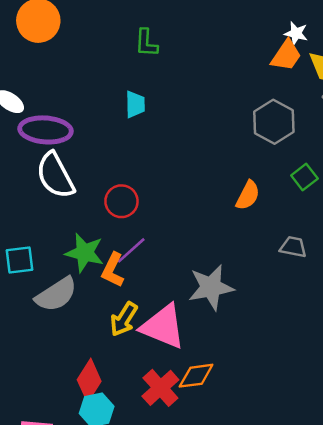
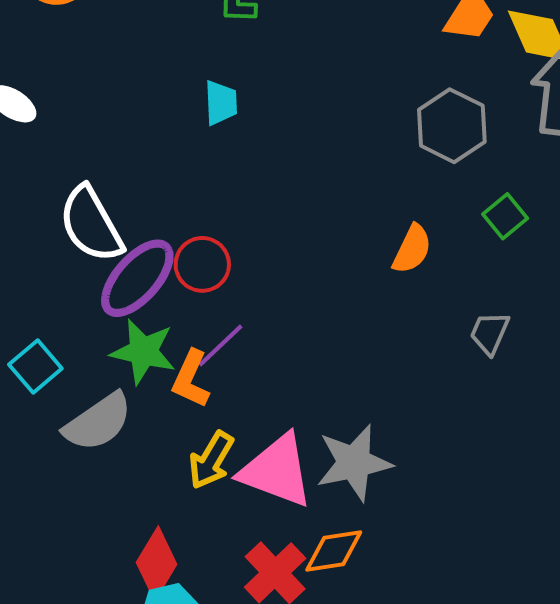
purple ellipse: (45, 130) -> (137, 278), moved, turned -51
gray trapezoid: (293, 247) -> (490, 333), turned -76
cyan square: (19, 260) -> (35, 366), turned -32
gray star: (211, 287) -> (354, 463), moved

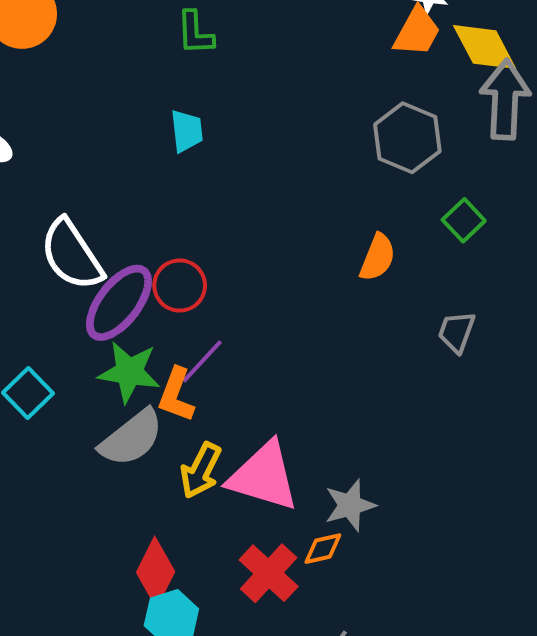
gray semicircle: (98, 422) -> (131, 438), moved
gray star: (354, 463) -> (350, 505), moved, size x0.7
orange diamond: (334, 551) -> (323, 549), size x0.7

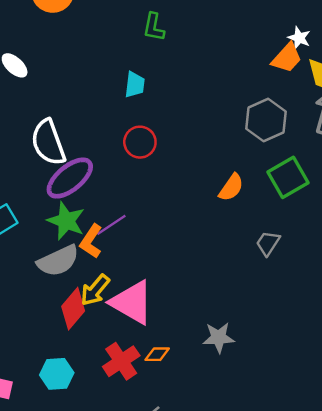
green square: (464, 220) -> (288, 177), size x1.6
red circle: (180, 285) -> (140, 142), moved
gray star: (350, 505) -> (219, 338), moved
red diamond: (156, 572) -> (73, 309), moved

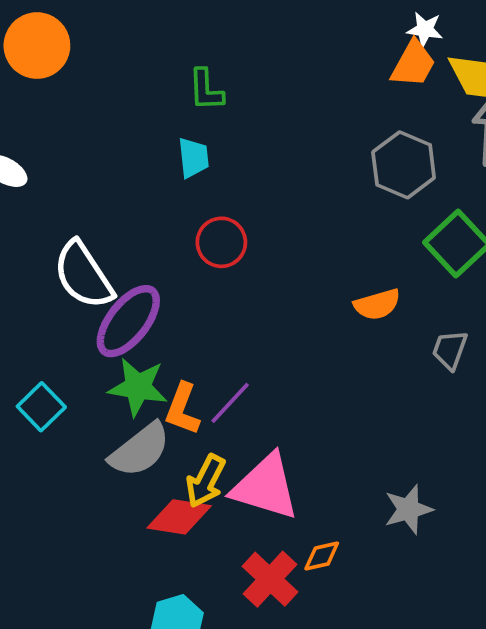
green L-shape: (154, 27) -> (206, 90), moved
orange semicircle: (231, 187) -> (377, 304), moved, turned 52
purple line: (111, 225) -> (230, 403), moved
red diamond: (73, 309) -> (179, 517), turned 72

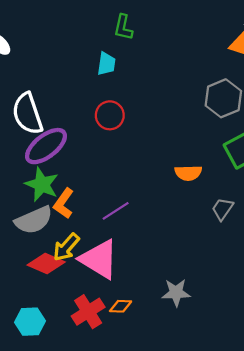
purple line: (230, 403) -> (116, 211), moved

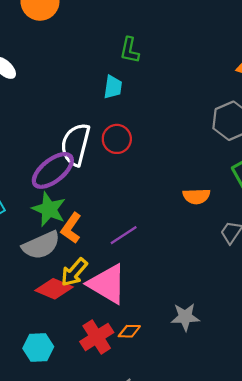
white semicircle: (27, 114) -> (75, 145), moved, turned 33

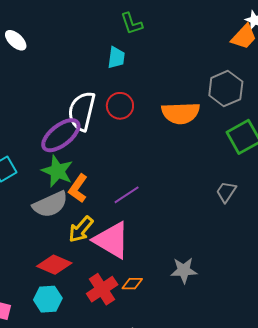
green L-shape: (130, 50) -> (132, 24), turned -30
orange semicircle: (196, 196) -> (181, 113), moved, size x1.5
red diamond: (54, 289) -> (54, 265), moved

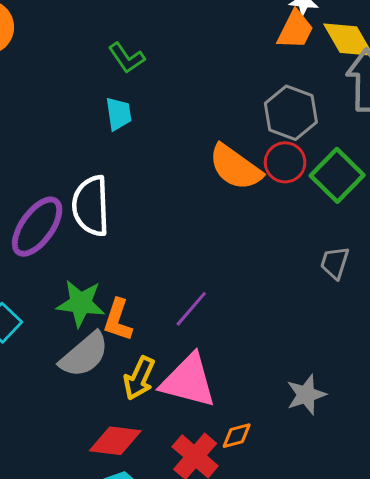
red circle: (120, 106) -> (285, 162), moved
orange semicircle: (181, 113) -> (235, 167), turned 54
purple ellipse: (61, 135) -> (37, 227), moved

